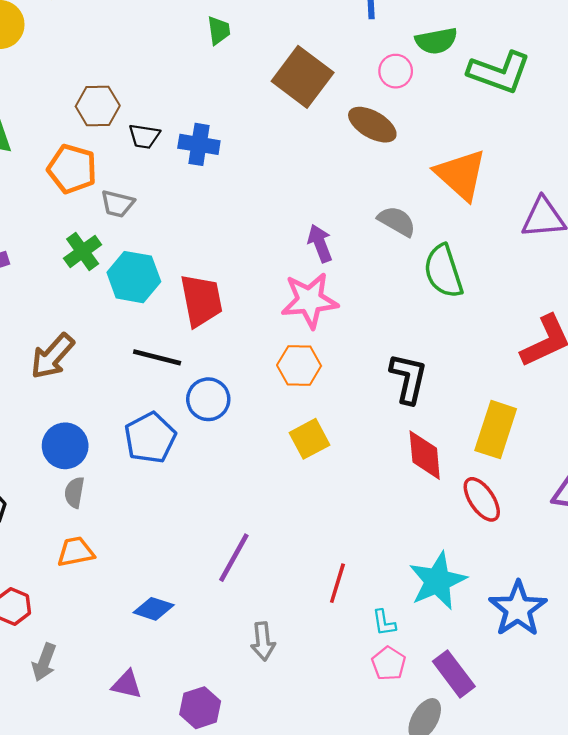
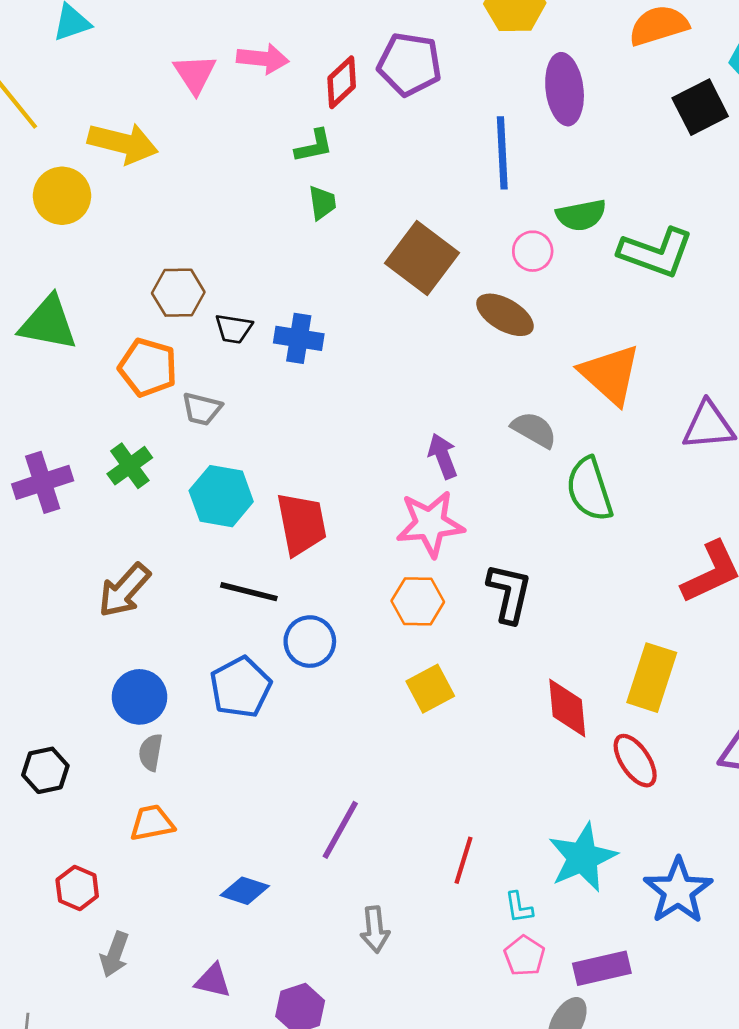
green cross: (83, 251) -> (130, 466), moved
black L-shape: (408, 378) -> (509, 593), moved
purple rectangle: (454, 674) -> (602, 968), turned -66

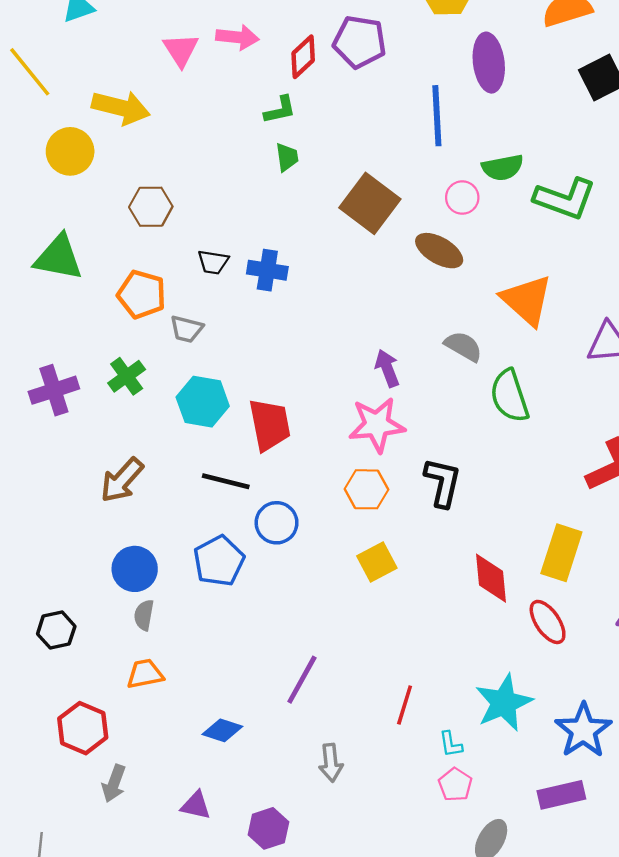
brown hexagon: (178, 293) -> (151, 207), moved
red hexagon: (77, 888) -> (83, 728), size x1.4
purple rectangle: (602, 968) -> (561, 795), moved

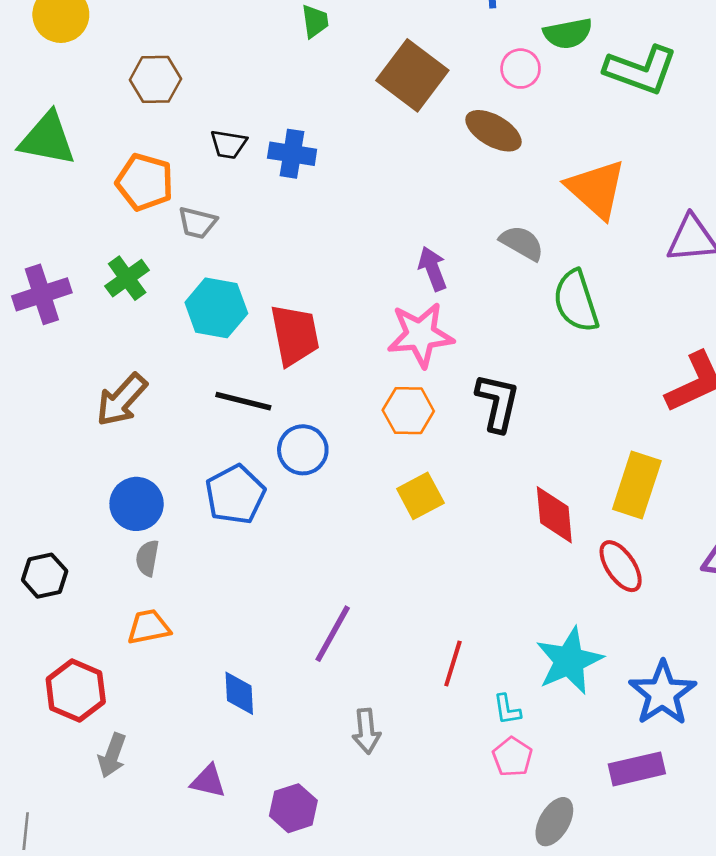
blue diamond: (222, 730) -> (239, 693), turned 69

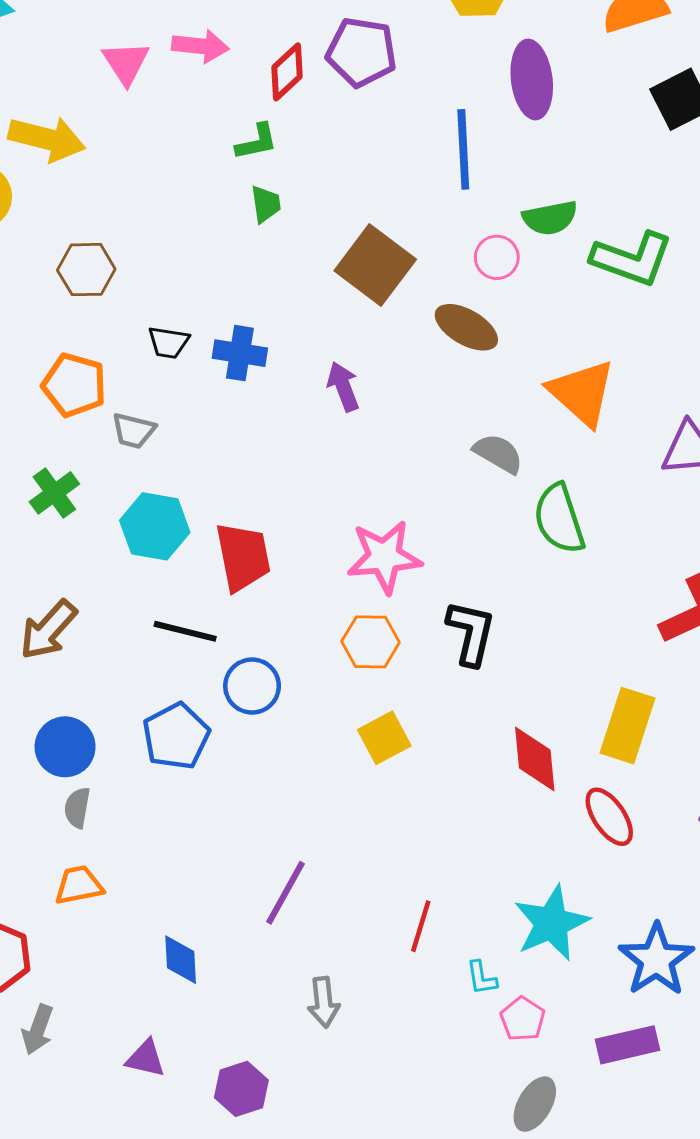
purple arrow: (433, 269) -> (343, 387), moved
pink pentagon: (512, 757) -> (523, 1019), moved

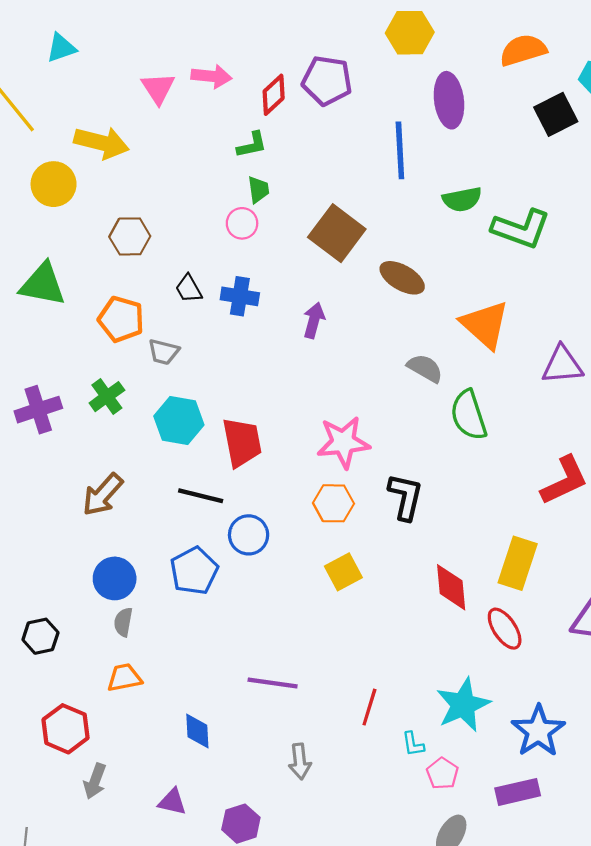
pink circle: (497, 257) -> (242, 223), moved
black trapezoid: (168, 342) -> (189, 289), turned 52
purple arrow: (343, 387) -> (314, 320), turned 36
purple line: (285, 893) -> (273, 683), turned 69

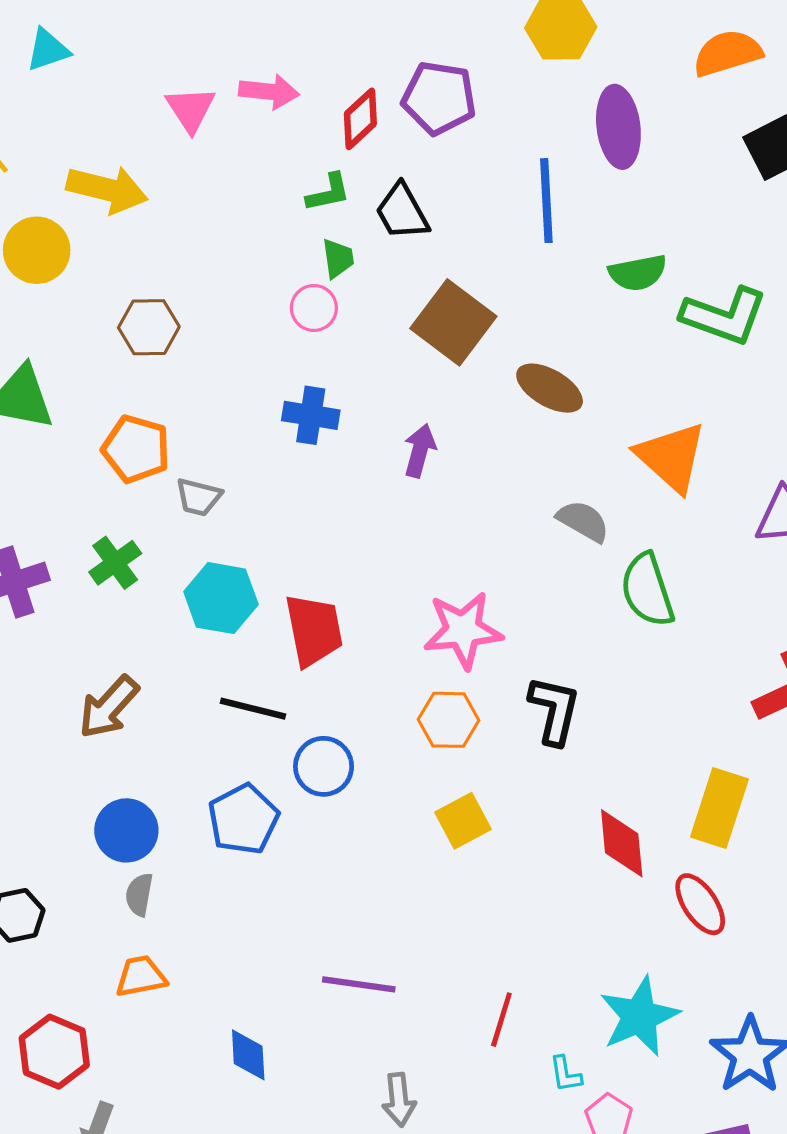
black trapezoid: (189, 289) -> (402, 212), moved, size x1.4

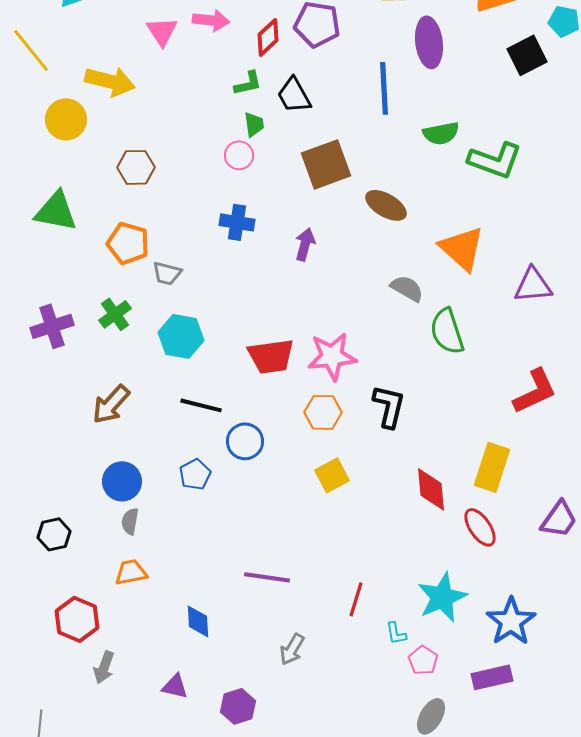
brown square: (453, 322) -> (326, 164), turned 33
red trapezoid: (314, 630) -> (271, 356), moved, turned 93
blue pentagon: (243, 819) -> (195, 474), size x0.7
gray arrow: (399, 1100) -> (292, 649), turned 36

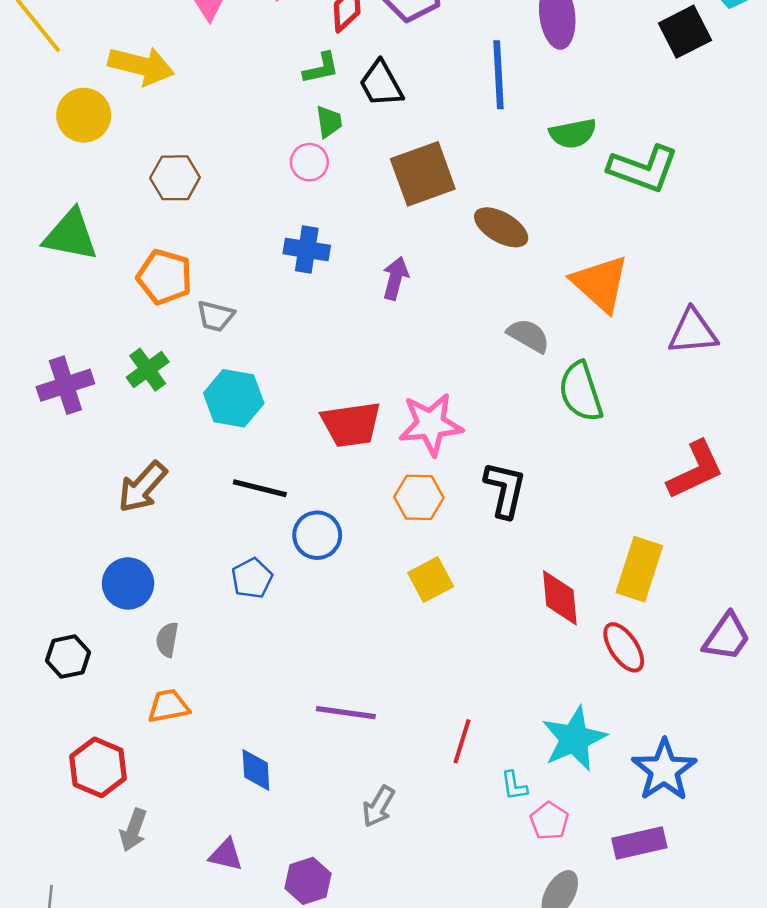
blue circle: (122, 481) -> (128, 583), moved

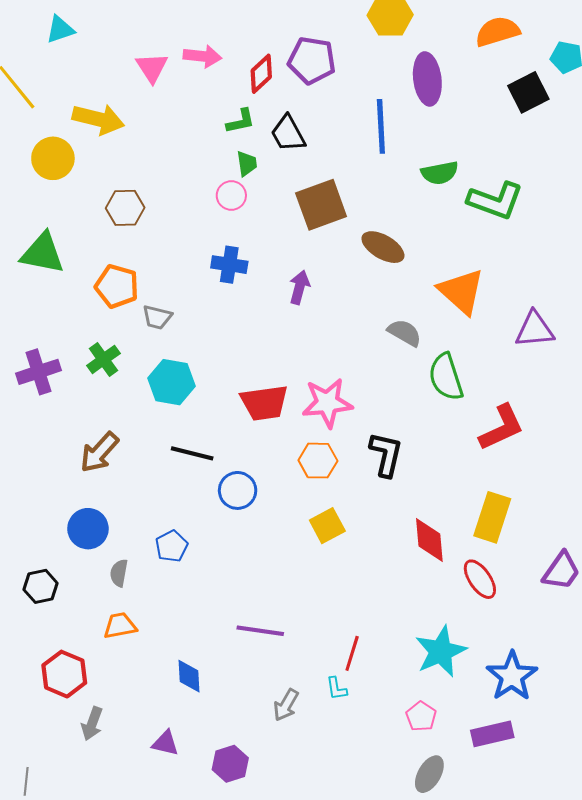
red L-shape: (695, 470) -> (502, 428), moved
blue pentagon: (252, 578) -> (172, 546), moved
cyan L-shape: (514, 786) -> (337, 689), moved

